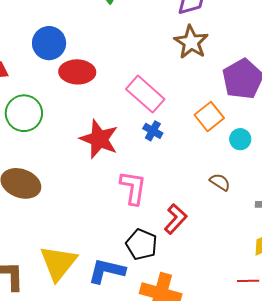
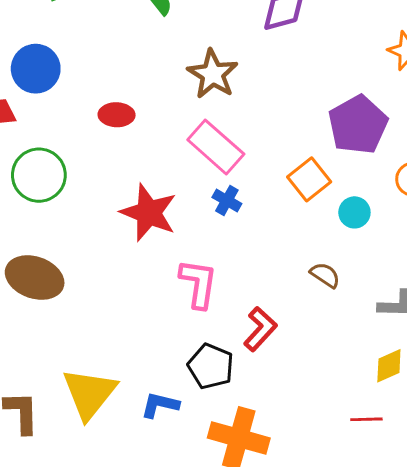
brown star: (191, 42) -> (213, 74), moved
blue circle: (49, 43) -> (36, 69), moved
red ellipse: (77, 72) -> (117, 115), size x0.7
blue L-shape: (107, 271) -> (160, 405), size x0.7

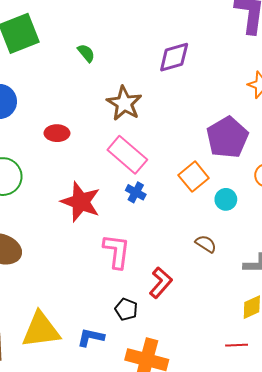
black pentagon: (211, 366) -> (126, 309), size x0.7
yellow triangle: (89, 393) -> (41, 330), turned 45

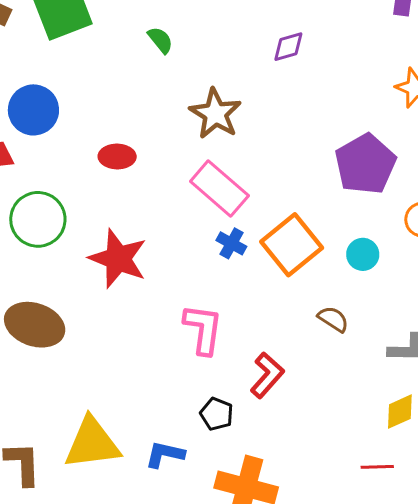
purple diamond: (174, 57) -> (288, 47), size x0.7
orange square: (194, 177) -> (292, 245), moved, size x1.4
red star: (81, 202) -> (118, 259), moved

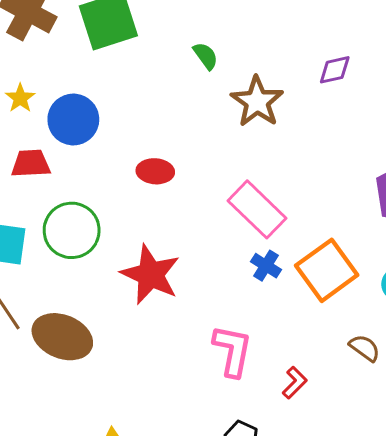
brown star: (215, 114) -> (257, 102), moved
red L-shape: (267, 375) -> (295, 383), moved, size x0.7

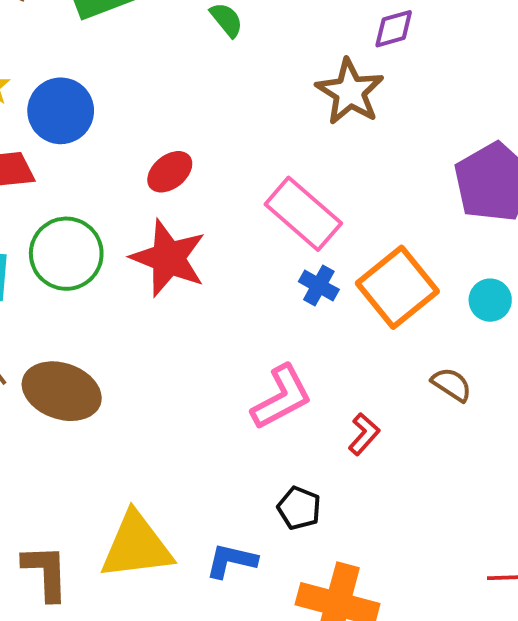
brown star: (257, 102) -> (350, 92), moved
red ellipse: (155, 171) -> (170, 172), turned -40
red star: (151, 275) -> (168, 258), moved
pink L-shape: (232, 351) -> (282, 397), turned 54

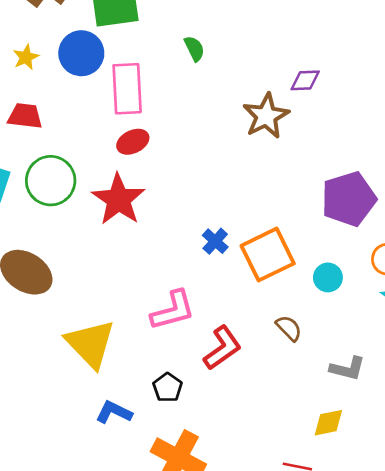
blue circle: (61, 111) -> (81, 53), moved
pink rectangle: (303, 214) -> (127, 89), moved, turned 33
red L-shape: (364, 434) -> (222, 348), size x1.6
yellow triangle: (136, 546) -> (90, 344), moved, turned 40

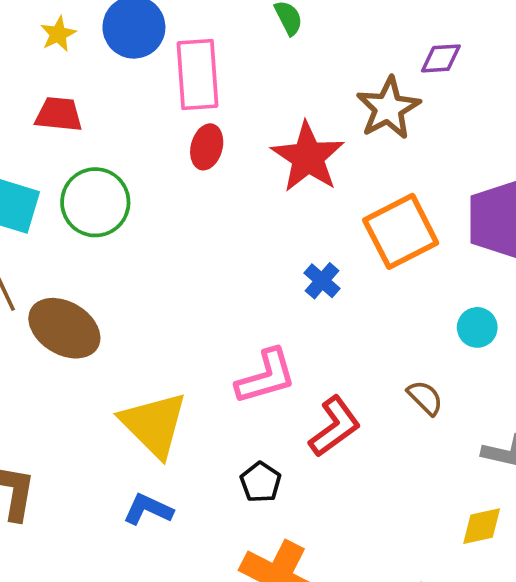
red ellipse: (133, 142) -> (207, 147), turned -48
red star: (119, 199) -> (308, 157), moved
orange square: (268, 255) -> (401, 231), moved
blue L-shape: (114, 412) -> (148, 509), moved

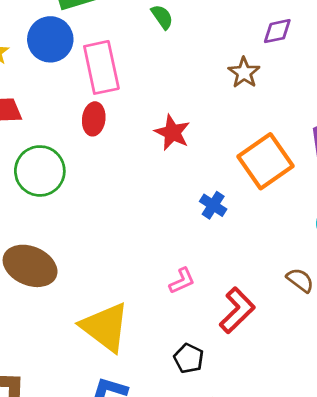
brown star: (388, 108) -> (244, 73), size x0.7
red ellipse: (207, 147) -> (94, 119), moved
red star: (308, 157) -> (172, 133), moved, size x0.7
pink L-shape: (266, 377) -> (182, 281), size x0.6

